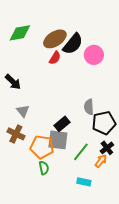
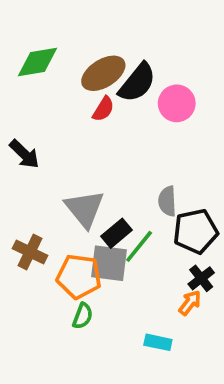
gray triangle: (23, 111) -> (85, 209), moved, size x1.6
green line: (81, 152) -> (139, 246), moved
green semicircle: (44, 168) -> (83, 316), turned 32

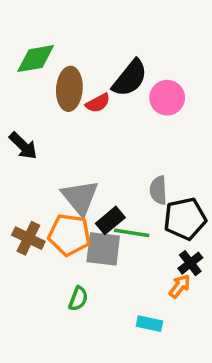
brown ellipse: (103, 73) -> (69, 89), moved, turned -54
red semicircle: (103, 109) -> (98, 103), turned 30
green line: (139, 246) -> (132, 233), turned 60
orange pentagon: (79, 276) -> (69, 235), moved

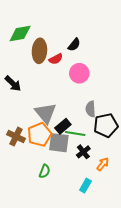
black semicircle: (130, 78) -> (74, 45), size x0.6
pink circle: (167, 98) -> (79, 73), moved
orange pentagon: (69, 235) -> (39, 135), turned -30
black cross: (190, 263) -> (83, 152), moved
cyan rectangle: (149, 324) -> (85, 186), turned -72

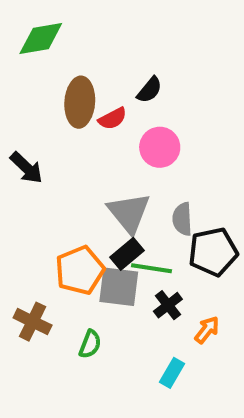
green diamond: (20, 33) -> (41, 39), moved
gray triangle: (46, 113) -> (129, 213), moved
brown cross: (16, 137) -> (33, 322), moved

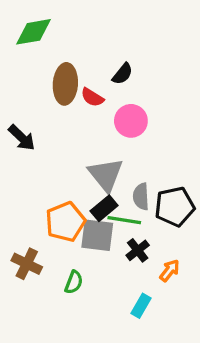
red semicircle: (113, 119) -> (92, 97), turned 60
gray semicircle: (182, 219) -> (141, 197), moved

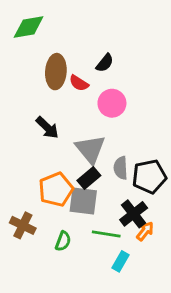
black arrow: (22, 138) -> (47, 128), moved
green line: (124, 220) -> (106, 234), moved
black cross: (138, 250) -> (134, 214), moved, size x1.4

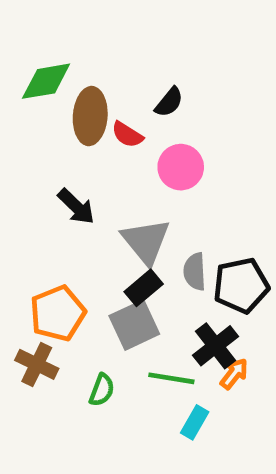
green diamond: (29, 27) -> (46, 81), moved
orange pentagon: (56, 189) -> (58, 313), moved
gray square: (83, 201) -> (134, 325), turned -32

